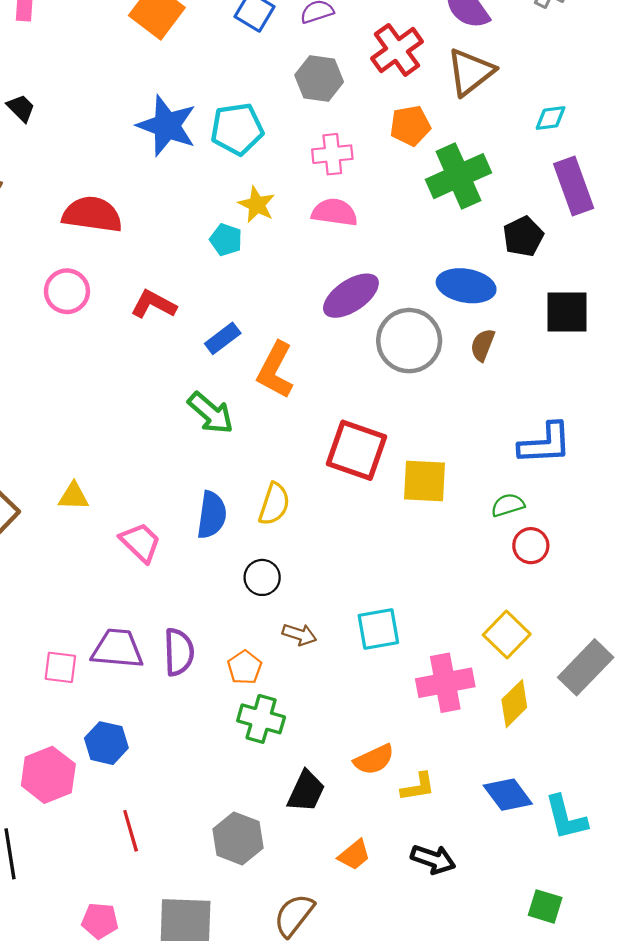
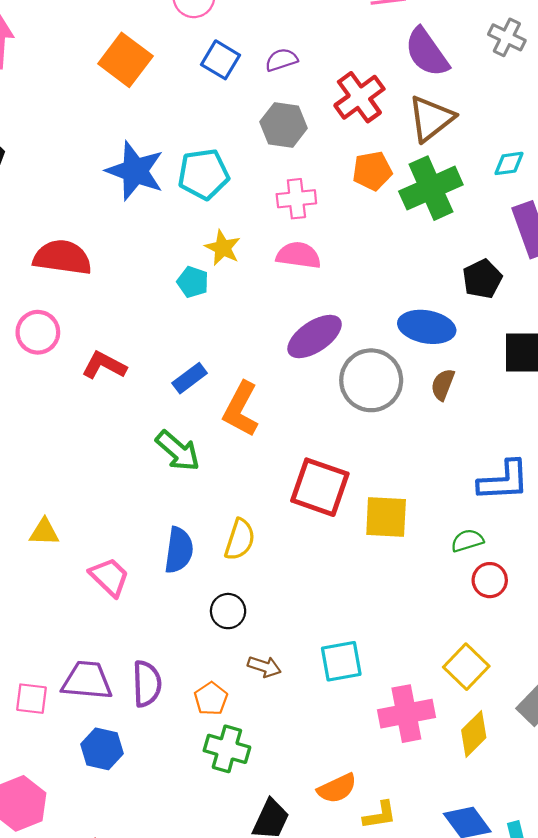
green cross: (458, 176) -> (431, 188), moved
red L-shape: (154, 304) -> (104, 365), moved
blue hexagon: (106, 743) -> (102, 749), moved

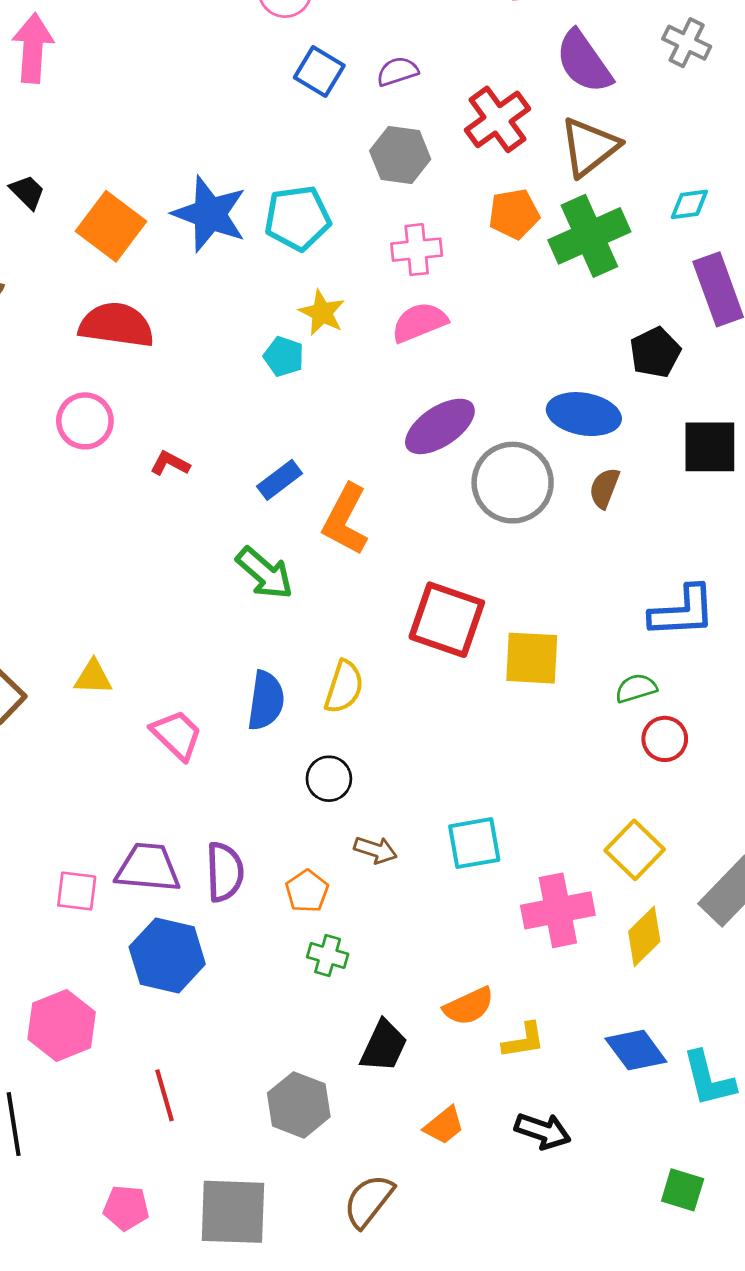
orange square: (125, 60) -> (111, 226), moved
pink semicircle: (299, 255) -> (419, 322), turned -30
red L-shape: (104, 365) -> (170, 463), size x0.7
blue hexagon: (102, 749) -> (167, 956), size x1.4
green cross: (227, 749) -> (328, 956), size x0.7

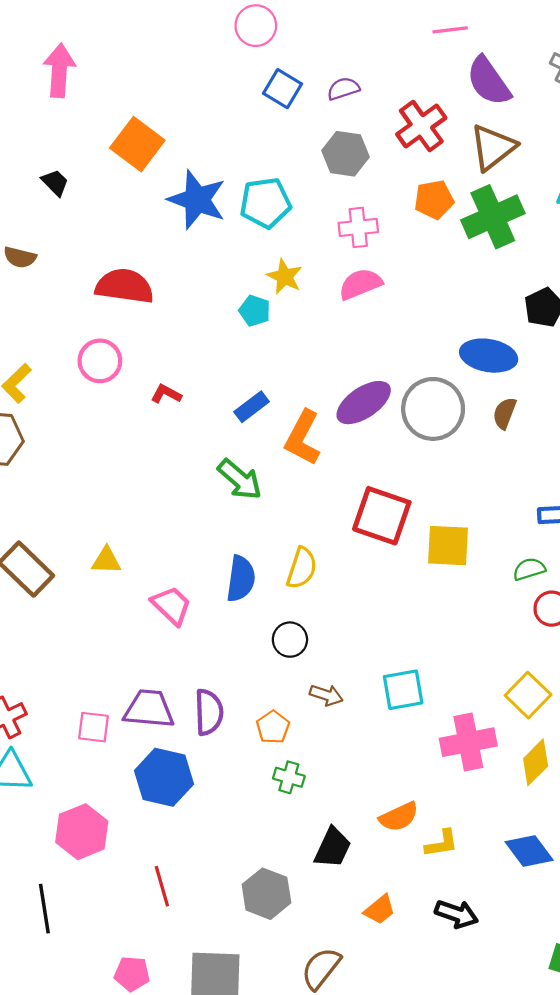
orange square: (111, 226) -> (137, 144), moved
purple ellipse: (440, 426) -> (364, 403), moved

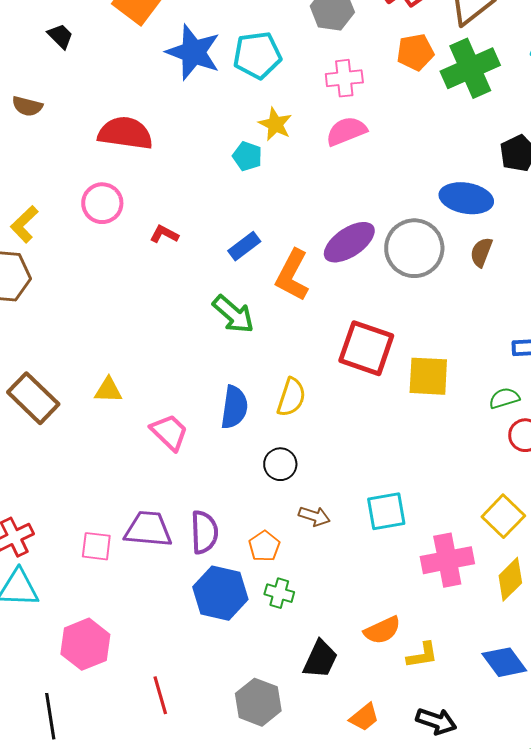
blue hexagon: (164, 777) -> (220, 593), moved

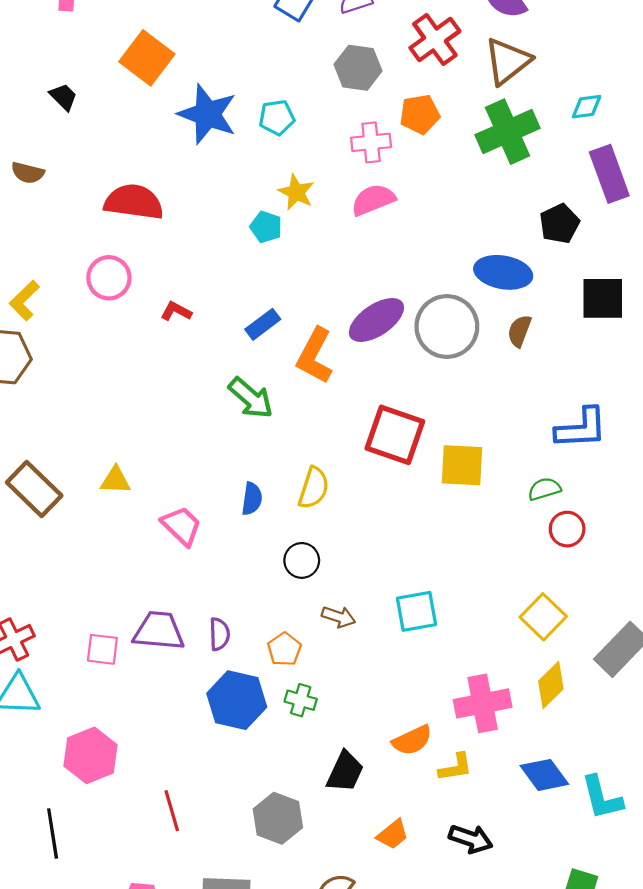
orange pentagon: (415, 52) -> (420, 114), moved
cyan pentagon: (257, 55) -> (277, 117), size x0.7
blue semicircle: (234, 407) -> (252, 499), size x0.7
purple semicircle: (204, 532) -> (219, 634), size x0.7
pink cross: (447, 560) -> (483, 703), moved

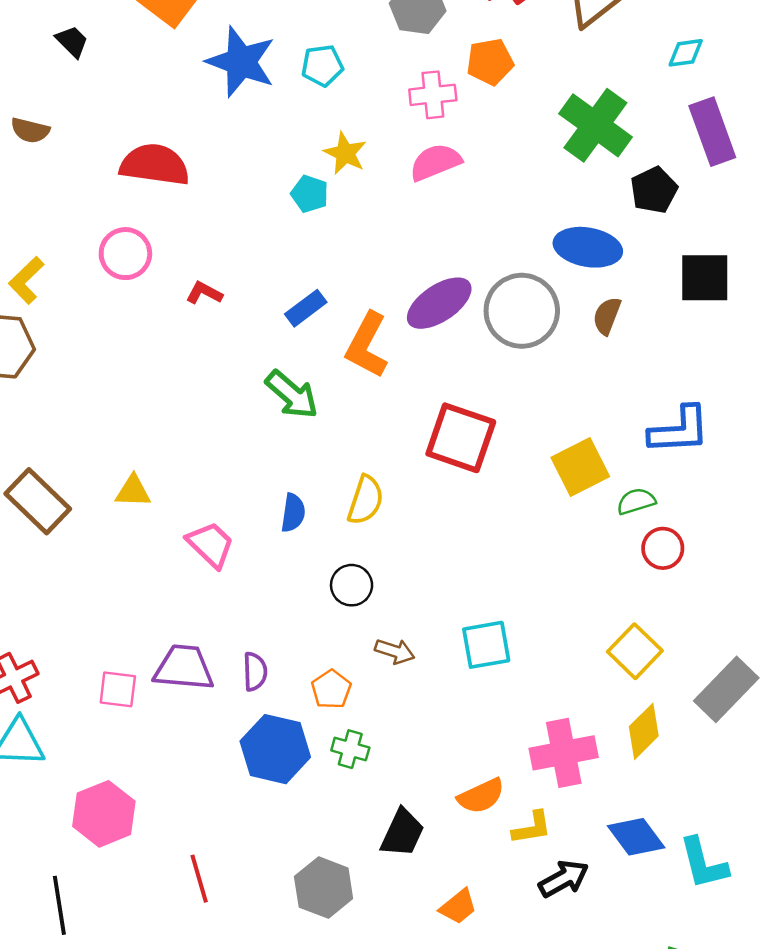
green cross: (508, 132) -> (595, 125), moved, turned -30
yellow square: (462, 465) -> (580, 467), moved, turned -30
black arrow: (471, 839) -> (564, 879), moved, turned -48

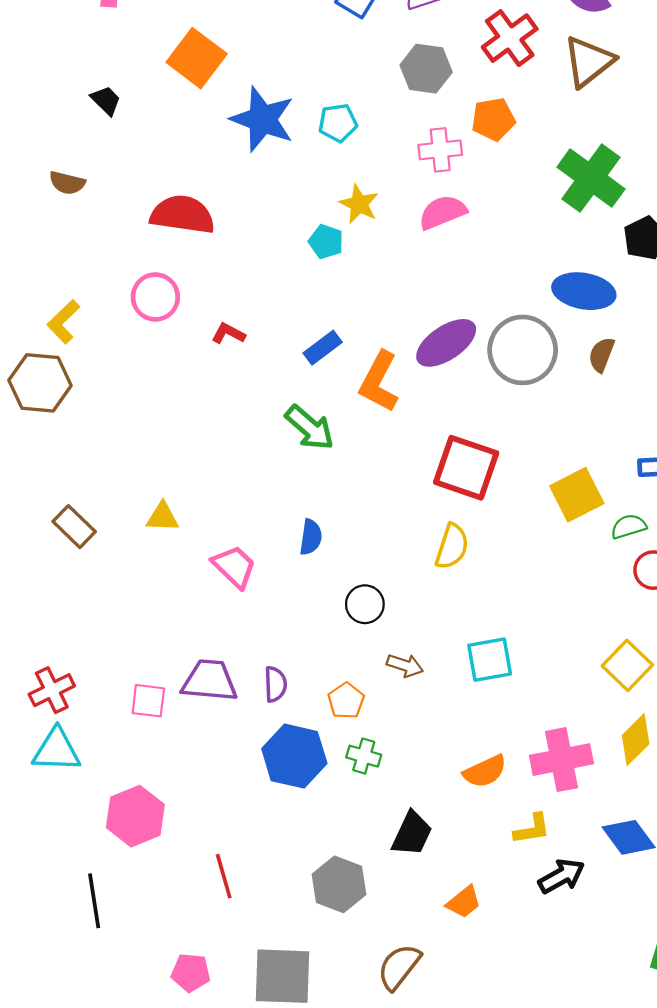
yellow semicircle: (366, 500) -> (452, 547), moved
brown rectangle: (38, 501) -> (74, 527), size x0.7
orange semicircle: (481, 796) -> (485, 771), moved

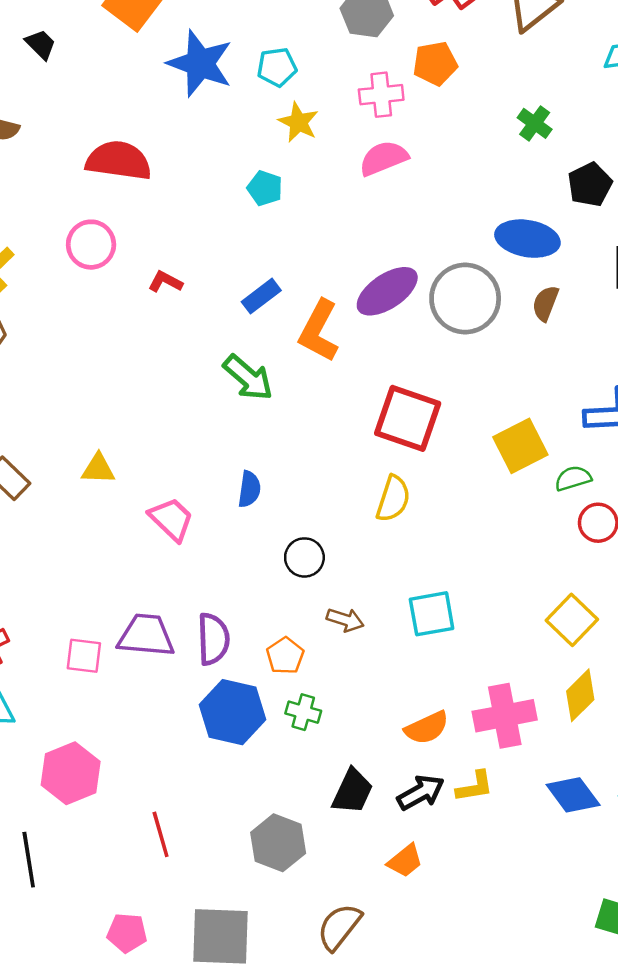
green cross: (591, 178) -> (535, 123), size x0.5
yellow star: (359, 204) -> (298, 122), moved
purple semicircle: (275, 684) -> (213, 639), size x1.4
black arrow: (561, 876) -> (421, 792), moved

